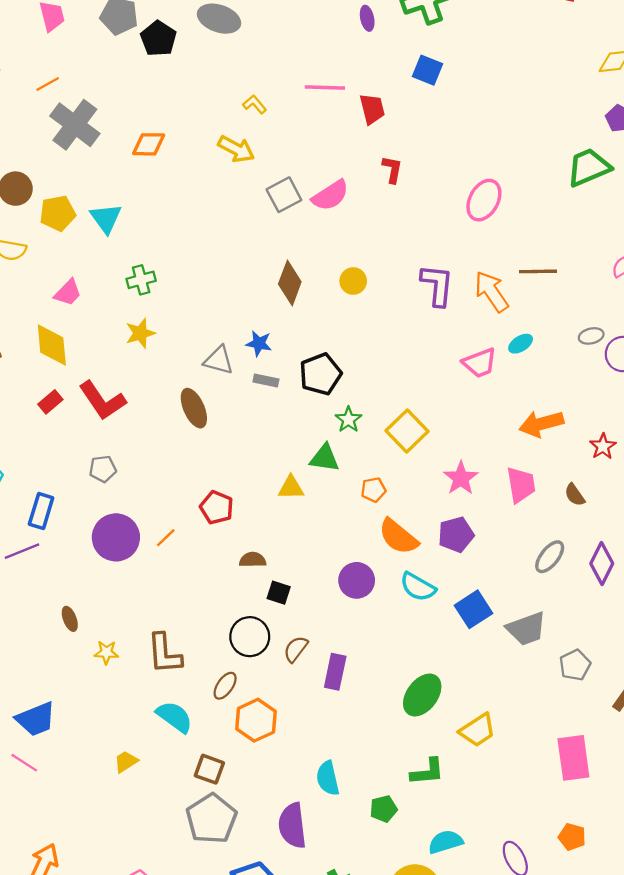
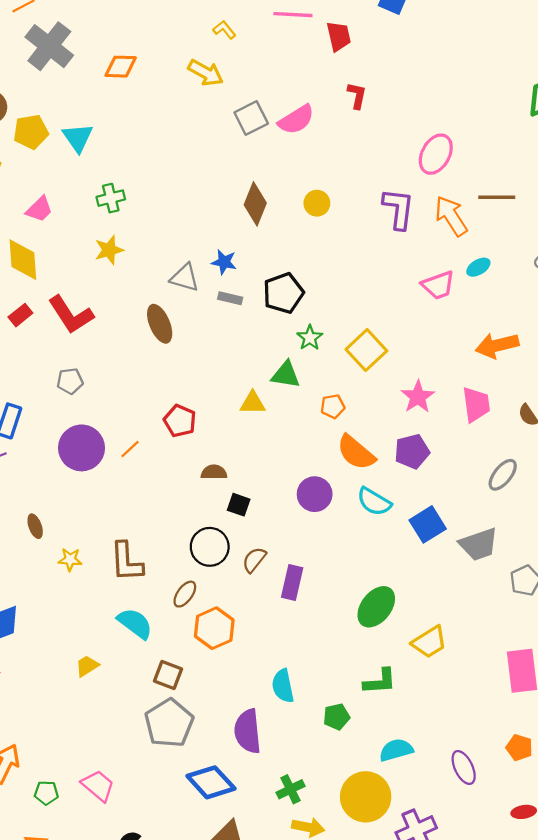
pink ellipse: (484, 200) -> (436, 154), moved

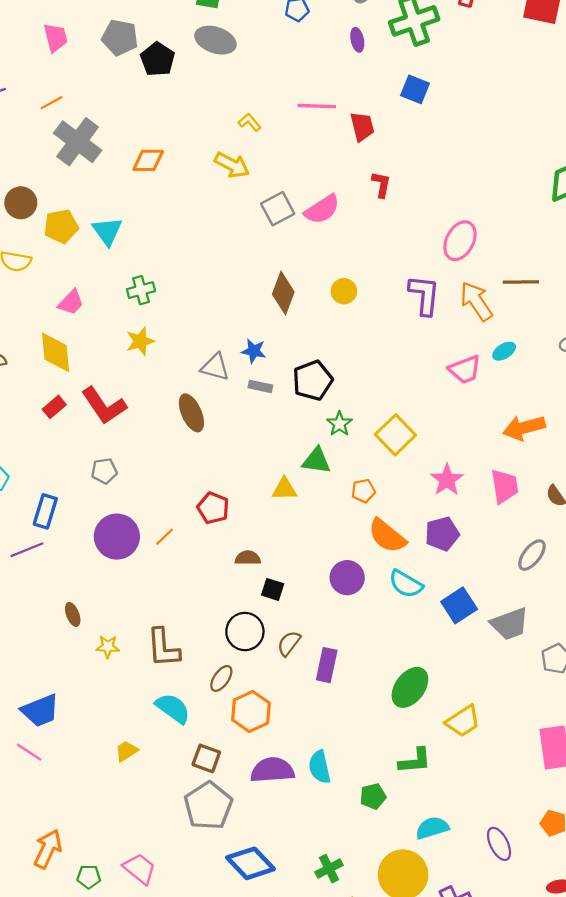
purple semicircle: (248, 731) -> (272, 770), moved, turned 93

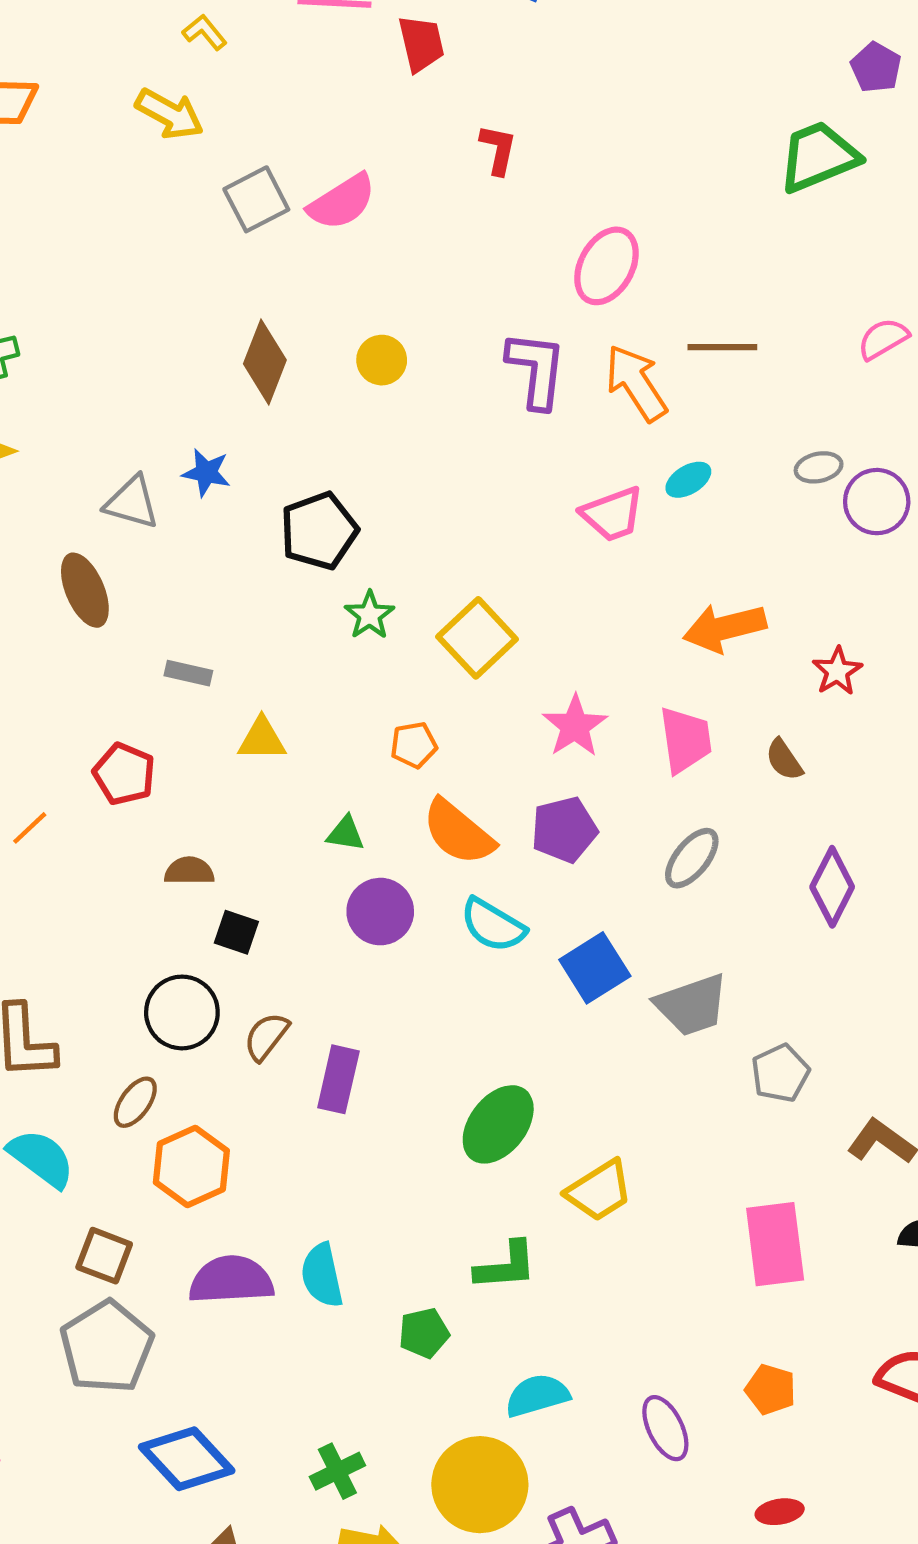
red L-shape: (381, 184) -> (498, 150), moved
gray rectangle: (260, 386) -> (188, 673), moved
green triangle: (316, 461) -> (346, 834), moved, size x0.7
gray ellipse: (532, 555) -> (692, 858), moved

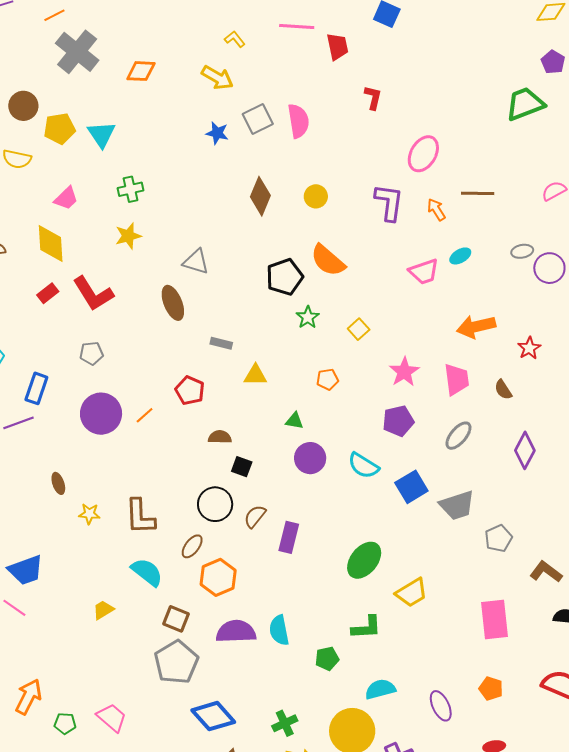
pink semicircle: (342, 202) -> (298, 121), turned -68
orange arrow: (636, 383) -> (436, 210), size x0.6
blue star: (206, 473) -> (217, 133), moved
yellow square: (477, 638) -> (359, 329), size x0.6
orange semicircle: (458, 832) -> (328, 260), moved

